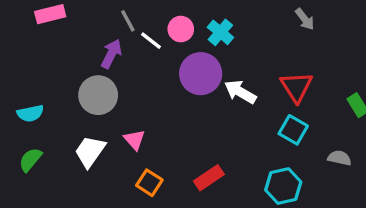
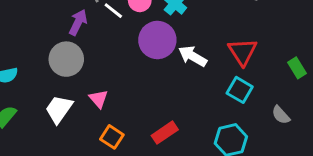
gray semicircle: (339, 158) -> (281, 115), turned -144

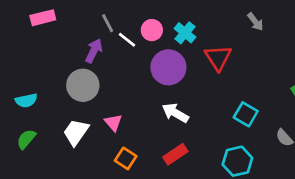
red triangle: (243, 52) -> (218, 58), moved
white arrow: (193, 56) -> (175, 113), moved

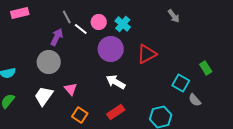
red triangle: (218, 58) -> (147, 54), moved, turned 35
cyan square: (246, 114) -> (181, 83), moved

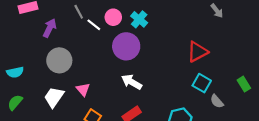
gray arrow: (174, 16) -> (217, 11), moved
purple arrow: (57, 37) -> (50, 28), moved
red triangle: (147, 54) -> (197, 52), moved
green rectangle: (206, 68) -> (244, 84), moved

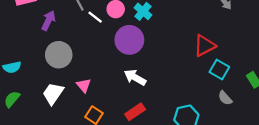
cyan square: (202, 83) -> (219, 70), moved

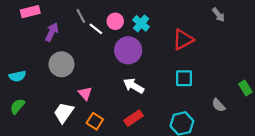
red triangle: (205, 46) -> (183, 40), moved
cyan square: (219, 70) -> (184, 78), moved, turned -30
white trapezoid: (53, 93) -> (64, 113), moved

